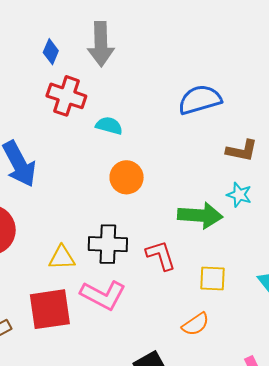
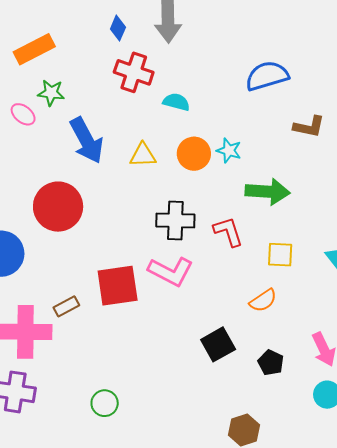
cyan star: (239, 195) -> (229, 151), moved
yellow triangle: (62, 258) -> (143, 155), moved

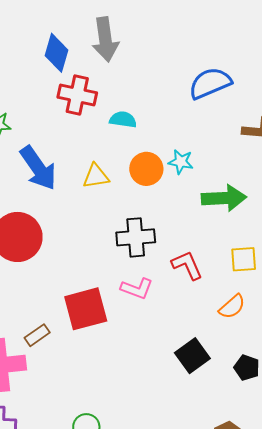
blue diamond: (118, 28) -> (57, 53), size x1.5
red L-shape: (228, 232) -> (187, 265), moved
pink L-shape: (171, 271) -> (137, 289), size x0.7

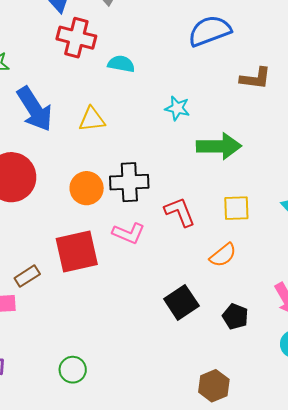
orange circle: (146, 169) -> (87, 188), moved

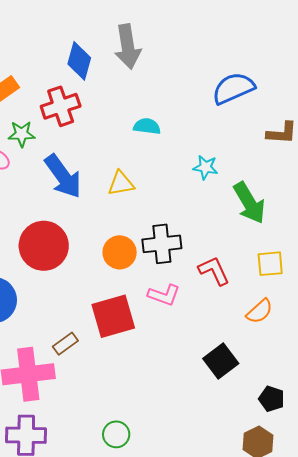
red cross: (76, 38) -> (61, 106), moved, turned -30
green arrow: (219, 146) -> (249, 203), turned 63
black pentagon: (235, 316) -> (272, 399), moved

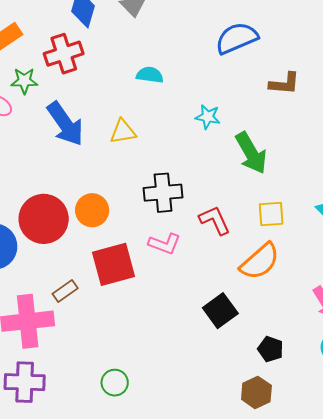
red circle: (44, 246) -> (44, 219), moved
orange circle: (120, 252) -> (92, 210), moved
orange semicircle: (260, 311) -> (260, 261), size x1.5

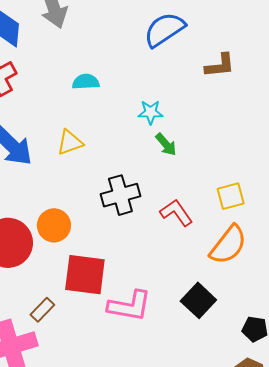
green arrow: (251, 153) -> (166, 144), moved, size x0.6
pink L-shape: (165, 244) -> (130, 306), moved, size x1.4
red square: (113, 264) -> (85, 275), turned 33

